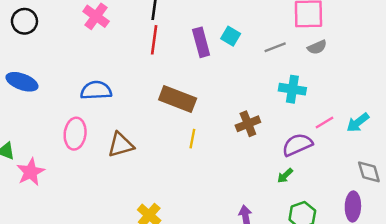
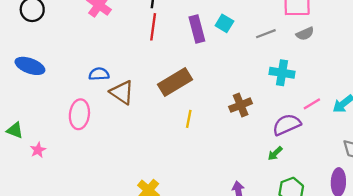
blue semicircle: (96, 90) -> (99, 74), size x0.7
brown rectangle: (178, 99) -> (175, 82), turned -52
brown triangle: (121, 145) -> (122, 92), moved, turned 50
pink star: (31, 172) -> (38, 150), size x0.6

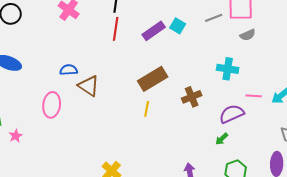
purple rectangle: (197, 29) -> (154, 31), turned 70
gray line: (266, 34) -> (214, 18), moved
brown rectangle: (175, 82) -> (153, 79), moved
pink line: (312, 104) -> (254, 96), turned 35

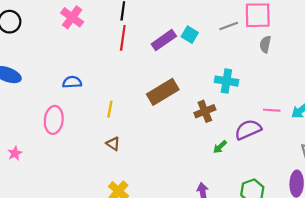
gray semicircle: (248, 35) -> (265, 44), turned 126
cyan cross: (228, 69) -> (226, 81), moved
brown triangle: (89, 86) -> (113, 144), moved, size x0.6
yellow line: (147, 109) -> (110, 109), moved
green arrow: (222, 139) -> (220, 147), moved

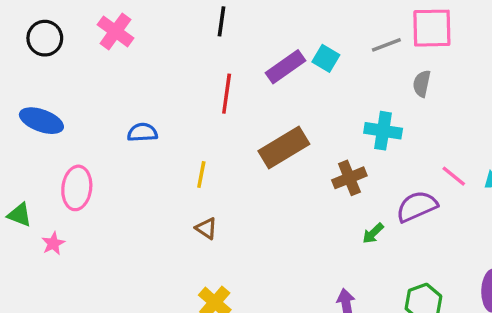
pink cross: (72, 17) -> (115, 31), moved
red line: (123, 38) -> (227, 94), moved
gray semicircle: (265, 44) -> (422, 84), moved
pink line: (272, 110) -> (454, 176), turned 35
pink ellipse: (54, 120) -> (77, 188), moved

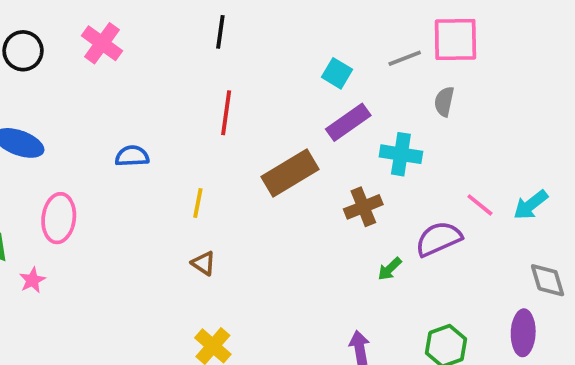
purple rectangle: (285, 67) -> (348, 122), moved

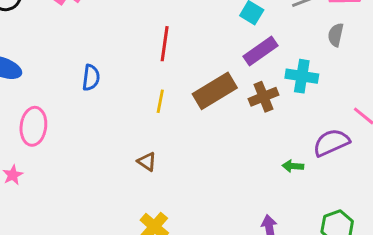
blue semicircle: (132, 156) -> (91, 78), turned 100
yellow line: (198, 203) -> (160, 101), moved
brown cross: (363, 207) -> (263, 97), moved
green arrow: (390, 269) -> (293, 166), turned 48

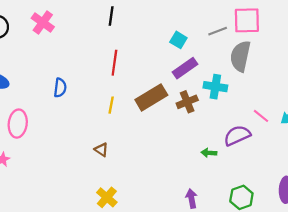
gray semicircle: (336, 35) -> (240, 56), size x1.8

